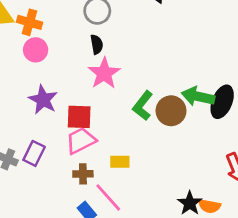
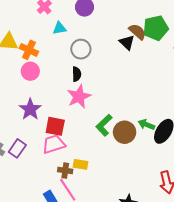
green arrow: (198, 96) -> (146, 125), size x0.7
brown cross: (83, 174) -> (65, 171), moved

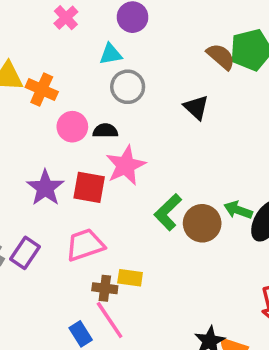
cyan triangle: (59, 28) -> (111, 54), moved
black triangle: (127, 42) -> (196, 107), moved
pink circle: (30, 71) -> (72, 127), moved
black semicircle: (77, 74) -> (105, 131), moved, turned -88
red square: (55, 126) -> (89, 187), moved

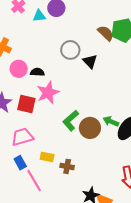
cyan triangle: (111, 54) -> (39, 16), moved
gray circle: (128, 87) -> (70, 50), moved
brown cross: (105, 288) -> (67, 166), moved
blue rectangle: (81, 334) -> (20, 163), moved

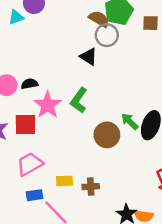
gray circle: (70, 50) -> (107, 35), moved
green L-shape: (71, 121) -> (79, 100), moved
green arrow: (111, 121) -> (130, 121), turned 35
blue rectangle: (20, 163) -> (34, 195), turned -56

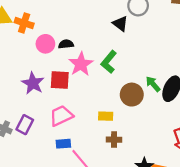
yellow rectangle: (65, 181) -> (106, 116), moved

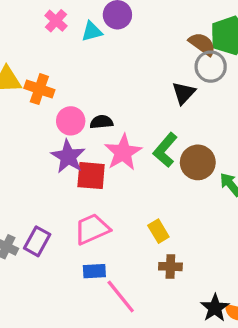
black triangle: (120, 24) -> (184, 93), turned 35
purple star: (33, 83) -> (68, 157), moved
brown circle: (132, 95) -> (198, 162), moved
yellow rectangle: (106, 116) -> (158, 231), turned 56

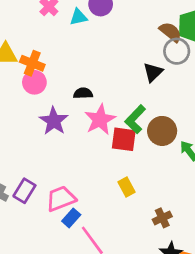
pink circle: (71, 121) -> (34, 82), moved
red square: (91, 176) -> (124, 139), moved
pink trapezoid: (92, 229) -> (61, 199), moved
brown cross: (170, 267) -> (162, 218), moved, turned -30
blue rectangle: (94, 271) -> (71, 218), turned -48

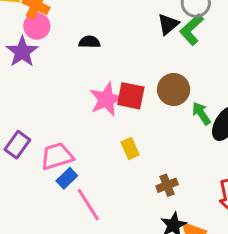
green L-shape: (135, 119) -> (192, 30), moved
pink star: (100, 120) -> (106, 99), moved
purple star: (54, 121) -> (22, 52), moved

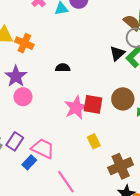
pink circle: (37, 26) -> (23, 97), moved
pink trapezoid: (57, 156) -> (43, 149), turned 45
blue rectangle: (67, 178) -> (29, 162), moved
brown cross: (167, 185) -> (121, 166), size x1.6

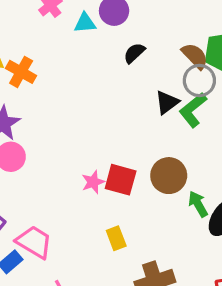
black semicircle: (63, 68) -> (134, 53), moved, turned -48
pink star: (76, 108) -> (93, 182), size x0.6

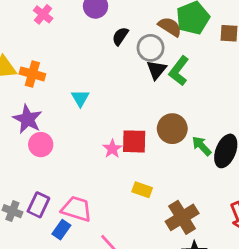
cyan triangle: (85, 23) -> (80, 98), moved, turned -42
gray circle: (199, 80) -> (151, 48), moved
yellow rectangle: (116, 238) -> (142, 190), turned -36

